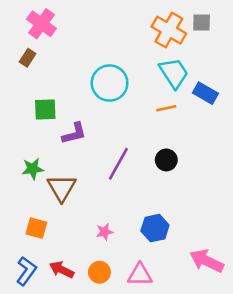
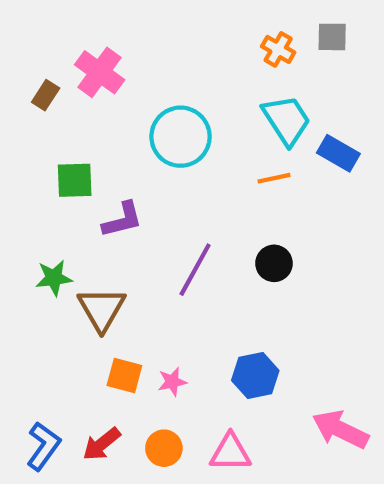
pink cross: (41, 24) -> (100, 72), moved
orange cross: (169, 30) -> (278, 49), size x0.6
orange square: (36, 228) -> (124, 376), moved
red arrow: (62, 270) -> (102, 444), turned -65

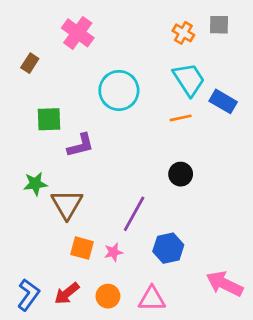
pink cross: (100, 72) -> (78, 33), moved
purple line: (195, 270) -> (134, 214), moved

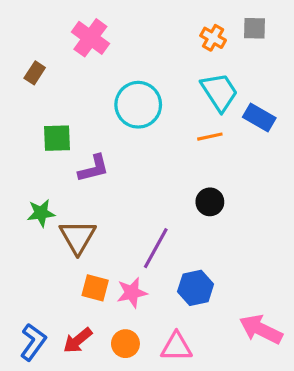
pink star: (113, 252) -> (132, 293), size x1.4

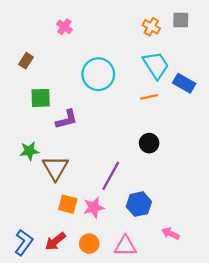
pink cross: (90, 38) -> (64, 27), size x0.6
brown rectangle: (35, 73) -> (26, 61), moved
pink arrow: (261, 329) -> (171, 233), moved, size x0.6

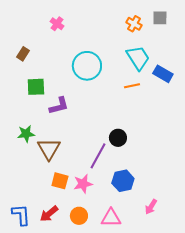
black circle: (149, 143) -> (118, 138), moved
pink arrow: (171, 233) -> (151, 207), turned -84
blue L-shape: (24, 243) -> (21, 215), turned -40

